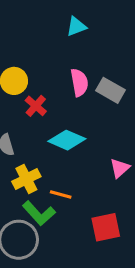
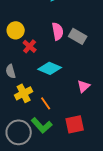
orange line: (61, 195) -> (46, 103), turned 40
green L-shape: (39, 213) -> (42, 125), moved

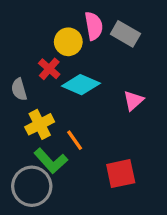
yellow circle: (16, 30) -> (68, 42), moved
red cross: (30, 46) -> (49, 69), moved
pink triangle: (84, 86) -> (133, 101), moved
green L-shape: (42, 125) -> (51, 161), moved

